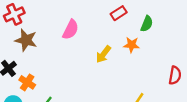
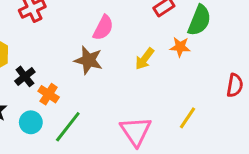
green semicircle: (147, 24) -> (199, 20), size x1.5
brown star: (26, 40) -> (88, 60), moved

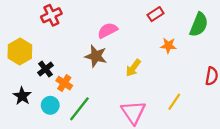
green semicircle: (199, 20) -> (199, 25), moved
pink semicircle: (103, 28) -> (108, 30), turned -144
yellow arrow: (145, 59) -> (133, 68), moved

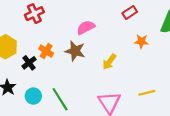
orange cross: (64, 83) -> (46, 51), moved
yellow line: (174, 102) -> (147, 93), turned 42
green line: (79, 109) -> (60, 99), turned -70

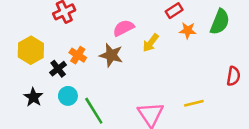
orange star: (141, 41) -> (188, 30), moved
yellow arrow: (109, 62) -> (151, 43), moved
cyan circle: (33, 96) -> (68, 96), moved

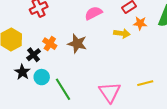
pink semicircle: (123, 28) -> (93, 13), moved
yellow arrow: (151, 43) -> (122, 33), moved, turned -119
black star: (33, 97) -> (22, 72), moved

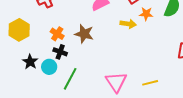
black cross: (34, 55) -> (60, 52), moved, turned -32
yellow line: (145, 83) -> (150, 83), moved
green line: (63, 89) -> (70, 79), turned 60

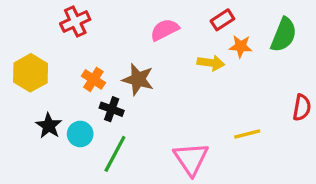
black cross: (60, 52) -> (112, 109), moved
yellow line: (150, 83) -> (247, 134), moved

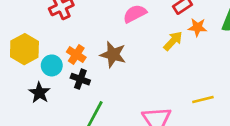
yellow arrow: (211, 63) -> (173, 41), turned -55
black cross: (112, 109) -> (80, 79), moved
cyan circle: (80, 134) -> (52, 65), moved

